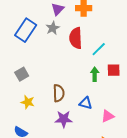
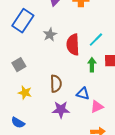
gray star: (53, 28) -> (50, 35), moved
red semicircle: (76, 38) -> (73, 45), moved
pink triangle: (108, 116) -> (97, 107), moved

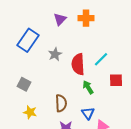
gray square: (19, 65) -> (24, 84), turned -32
green arrow: (92, 65) -> (88, 87), moved, turned -32
blue triangle: (83, 94) -> (88, 113), turned 40

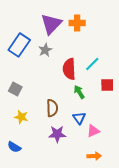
purple triangle: (60, 19) -> (51, 24), size x1.6
gray star: (55, 54) -> (45, 50), moved

